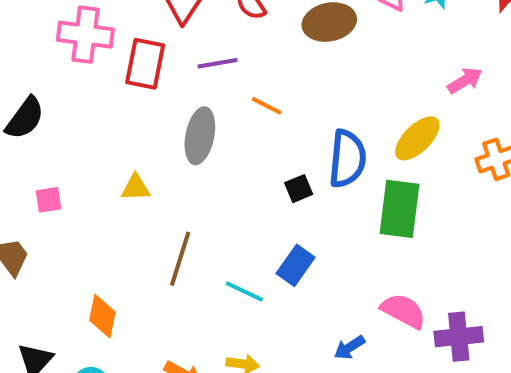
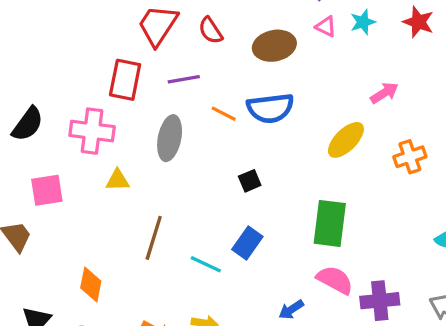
pink cross: (85, 35) -> (92, 131), moved
blue semicircle: (347, 159) -> (270, 108), moved, turned 78
pink square: (49, 200) -> (47, 190), size x1.5
green rectangle: (400, 209) -> (330, 223), moved

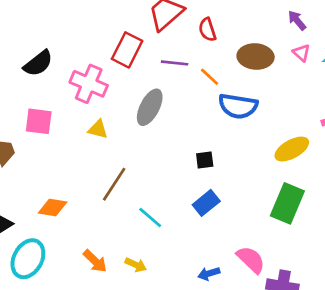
orange line: (224, 114) -> (210, 77), moved
green rectangle: (330, 223) -> (287, 203), moved
blue rectangle: (247, 243) -> (206, 203), moved
orange diamond: (91, 285) -> (53, 208), turned 72

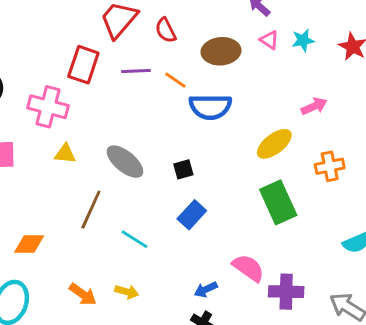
gray ellipse: (150, 107) -> (125, 162), moved, turned -69
green rectangle: (287, 203) -> (278, 202), turned -39

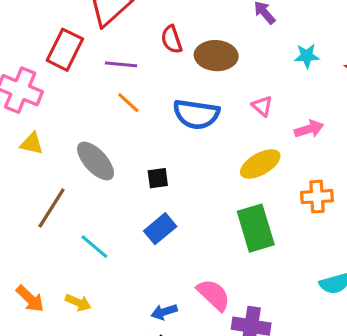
red semicircle: (166, 30) -> (172, 39), moved
pink triangle: (269, 40) -> (262, 106), moved
orange line: (175, 80) -> (128, 103), moved

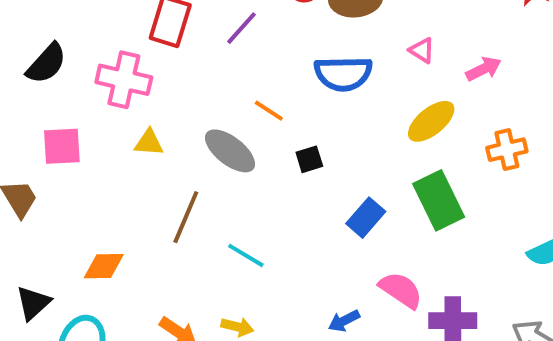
purple line: (121, 64) -> (242, 28), turned -44
orange line: (128, 103) -> (269, 111), moved
blue rectangle: (160, 229) -> (366, 218), moved

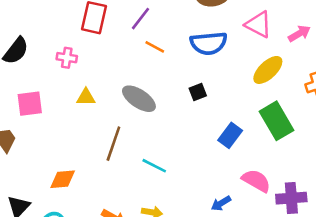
pink triangle: (422, 50) -> (258, 24), size x1.6
pink cross: (124, 80) -> (67, 58), size x0.6
orange line: (269, 111) -> (155, 47), moved
black square: (309, 159) -> (198, 92), moved

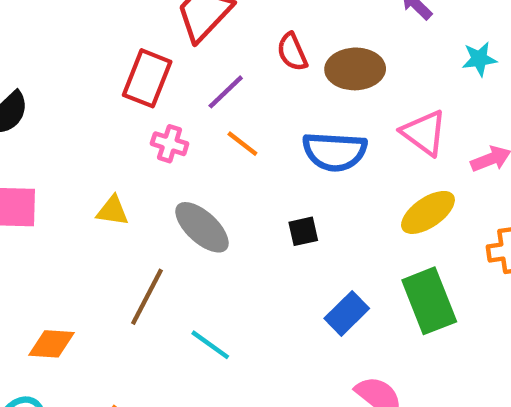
pink cross: (67, 58) -> (170, 144), moved

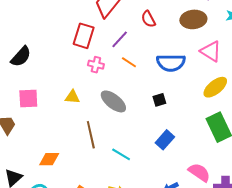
brown ellipse: (355, 69) -> (193, 19), moved
brown line: (147, 297) -> (91, 135), turned -36
blue rectangle: (347, 313) -> (165, 140), moved

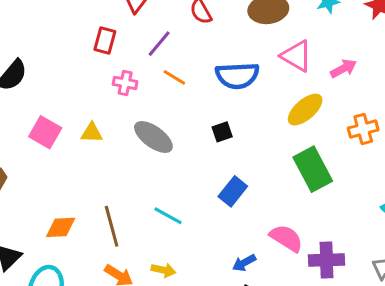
red rectangle: (84, 36) -> (105, 40), size x0.7
pink square: (28, 98) -> (45, 132), moved, turned 35
brown line: (91, 135) -> (112, 226), moved

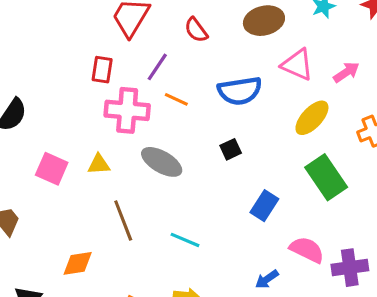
pink cross: (125, 83) -> (127, 110), size x1.8
blue rectangle: (233, 191) -> (264, 206), moved
brown line: (112, 226) -> (123, 221), moved

